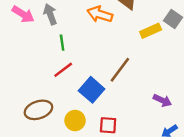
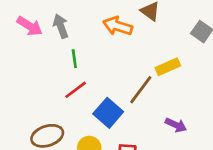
yellow rectangle: (151, 31) -> (168, 67), moved
purple arrow: (162, 100) -> (176, 125), moved

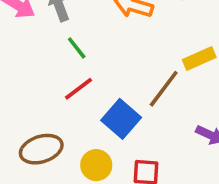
green line: (74, 59) -> (77, 48), turned -30

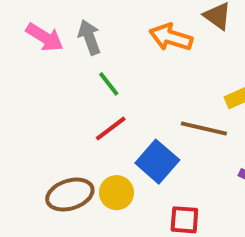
brown line: (164, 89) -> (204, 129), turned 66
yellow circle: (96, 165) -> (117, 193), moved

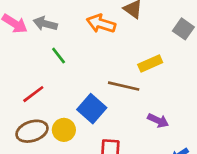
gray arrow: (89, 37) -> (45, 24), turned -55
red line: (111, 129) -> (33, 94), moved

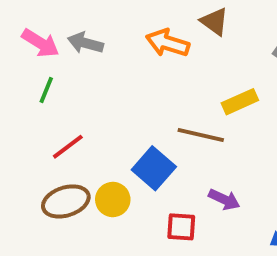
green line: (59, 56) -> (46, 90), moved, turned 60
purple arrow: (158, 121) -> (224, 200), moved

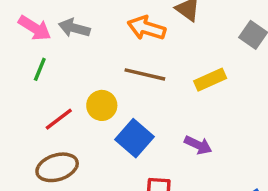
brown line: (201, 135) -> (145, 74), moved
yellow circle: (113, 200) -> (102, 105), moved
purple arrow: (224, 200) -> (198, 145), moved

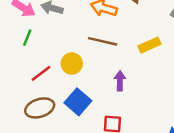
blue square: (134, 138) -> (78, 102), moved
purple arrow: (198, 145) -> (120, 81), moved, turned -114

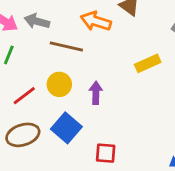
brown line: (103, 41) -> (66, 46), moved
purple arrow: (120, 81) -> (96, 93), moved

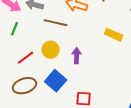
yellow rectangle: (148, 63) -> (114, 35), turned 48

